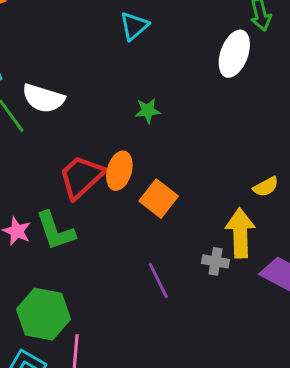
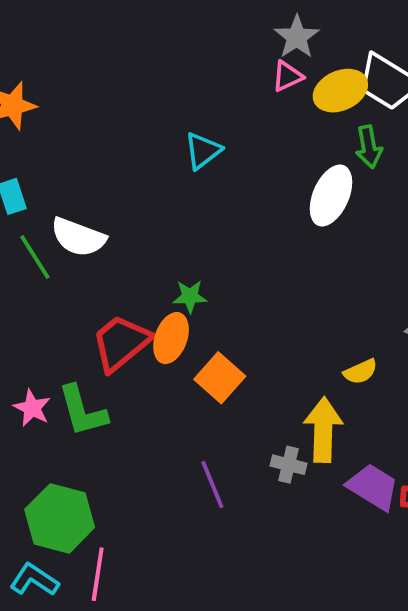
green star: (148, 111) -> (190, 296), moved

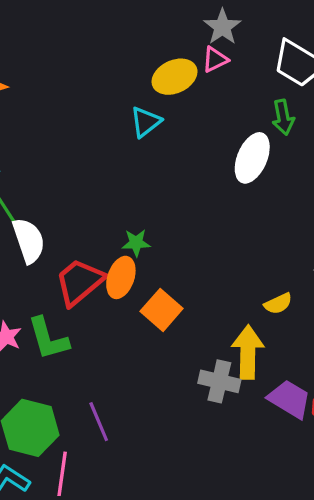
yellow ellipse: (340, 91) -> (175, 77), moved
white semicircle: (78, 237) -> (29, 240), moved, turned -129
gray cross: (289, 465) -> (219, 381), size x1.4
purple line: (212, 484) -> (99, 422), moved

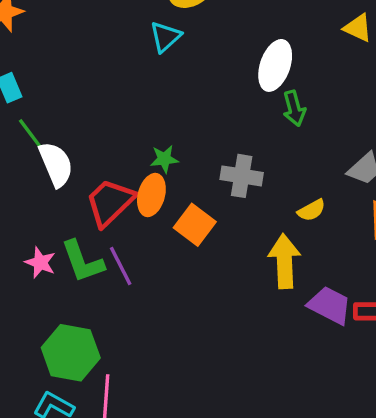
green arrow: (283, 117) -> (294, 108), moved
gray cross: (219, 381) -> (242, 176), moved
purple line: (99, 422) -> (121, 266), moved

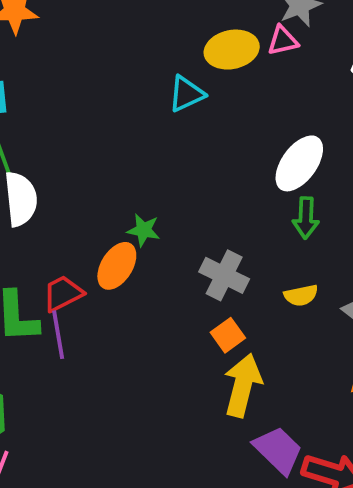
red trapezoid: (110, 202) -> (63, 293), moved, size x0.7
yellow semicircle: (312, 210) -> (301, 295), moved
orange square: (195, 225) -> (228, 335), moved, size x0.7

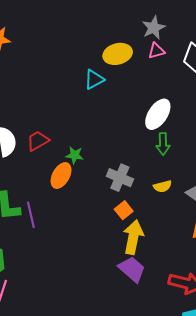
pink triangle: (283, 41) -> (156, 51), moved
red trapezoid: (63, 293) -> (38, 141), moved
purple trapezoid: (278, 450) -> (132, 269), moved

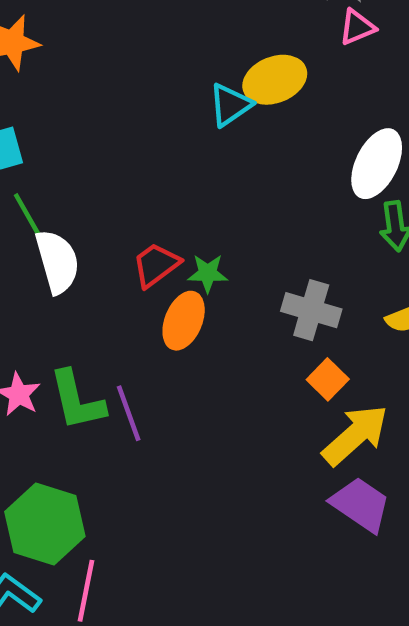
yellow ellipse: (118, 54) -> (275, 80), moved
red trapezoid: (38, 141) -> (156, 265), moved
yellow arrow: (133, 237) -> (355, 435), turned 44

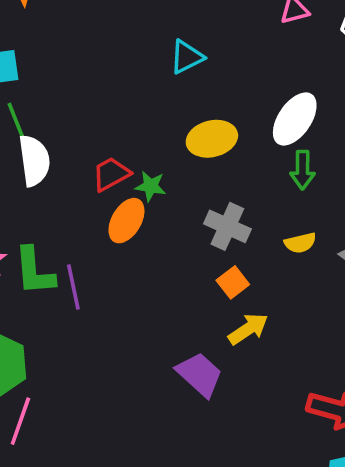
yellow ellipse: (275, 80) -> (212, 139), moved
yellow arrow: (355, 435) -> (248, 329), size x0.7
purple trapezoid: (361, 504) -> (200, 374), moved

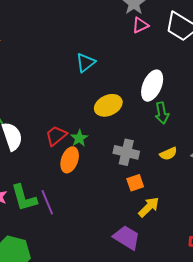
green star: (151, 186) -> (79, 138), turned -30
orange square: (233, 282) -> (135, 183), turned 30

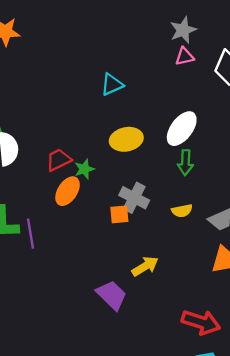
orange square: (135, 183) -> (119, 214), moved

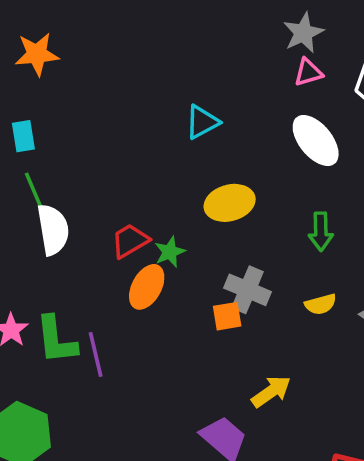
white ellipse: (182, 129) -> (316, 140), moved, turned -72

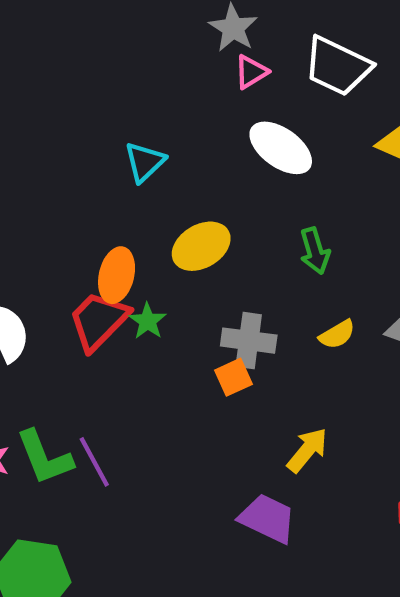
red trapezoid: (130, 241) -> (99, 321), size x1.4
orange ellipse: (147, 287) -> (117, 275), moved

